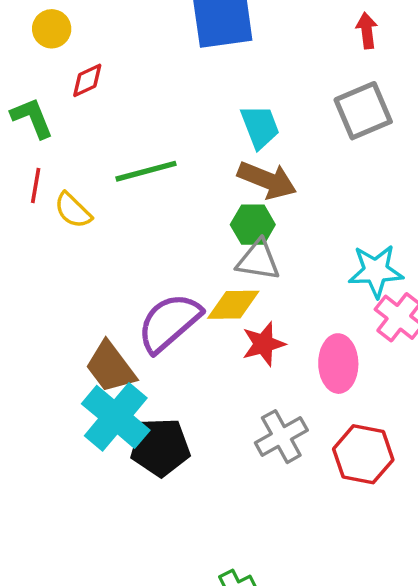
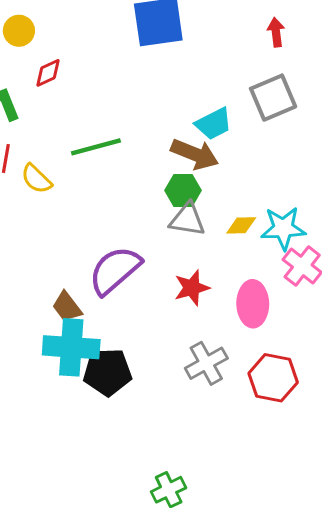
cyan trapezoid: (260, 127) -> (214, 124), moved, turned 84
yellow diamond: (233, 305) -> (241, 225), moved, size x0.7
brown trapezoid: (110, 367) -> (67, 307), size x0.7
cyan cross: (116, 417) -> (71, 347), turned -36

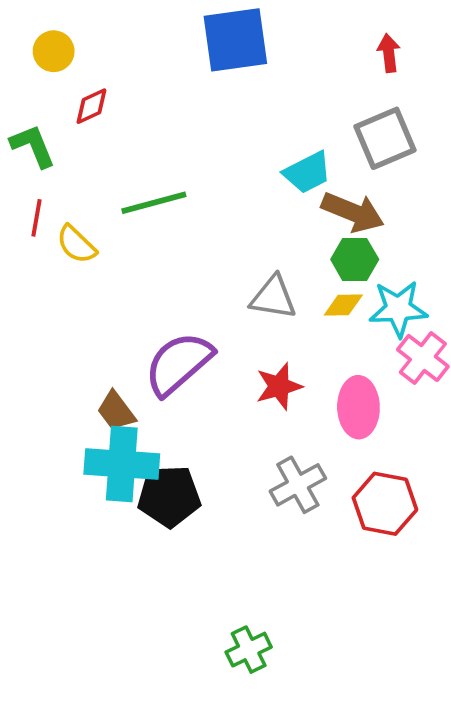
brown arrow: (195, 154) -> (353, 212), moved
green hexagon: (183, 190) -> (355, 259), moved

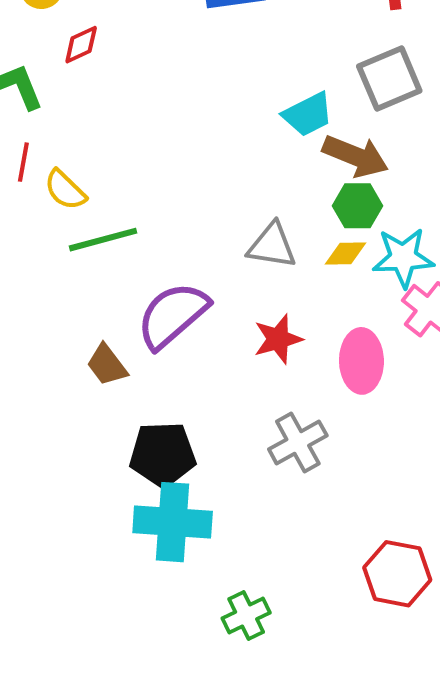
green line: (154, 203) -> (103, 240), moved
cyan cross: (122, 464) -> (173, 522), moved
red hexagon: (385, 504) -> (397, 574), moved

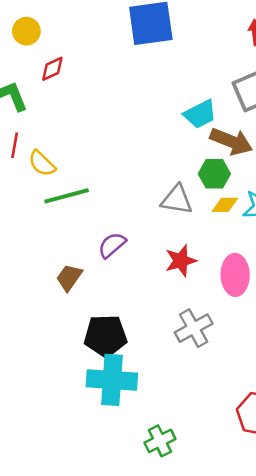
green hexagon: (357, 206) -> (214, 174), moved
purple semicircle: (173, 315) -> (112, 245), size x0.6
brown trapezoid: (107, 365) -> (69, 278), turned 72

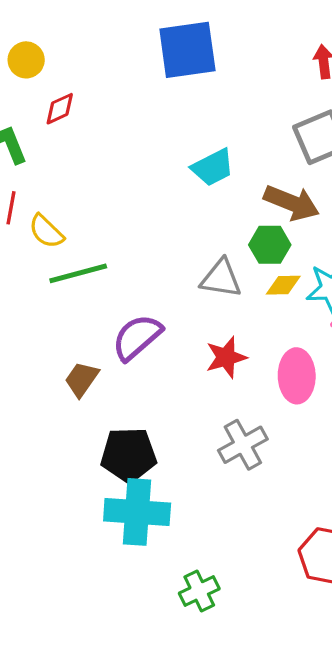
cyan trapezoid: (200, 114) -> (213, 167), moved
purple semicircle: (112, 245) -> (137, 337), size x1.4

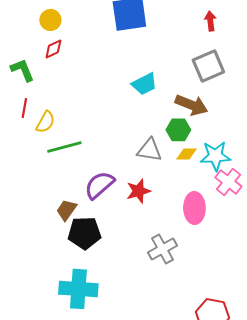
yellow circle: (26, 60) -> (50, 20), moved
yellow semicircle: (46, 231) -> (45, 122), turned -105
red star: (226, 357) -> (138, 191), moved
black pentagon: (129, 455) -> (84, 233), moved
cyan cross: (137, 512) -> (78, 289), moved

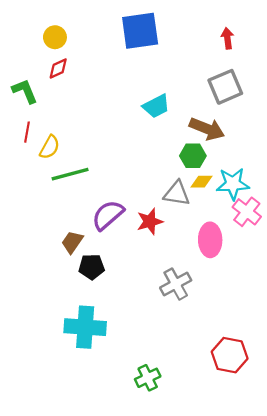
gray triangle: (149, 150) -> (177, 193), moved
black pentagon: (84, 233) -> (92, 267), size x0.7

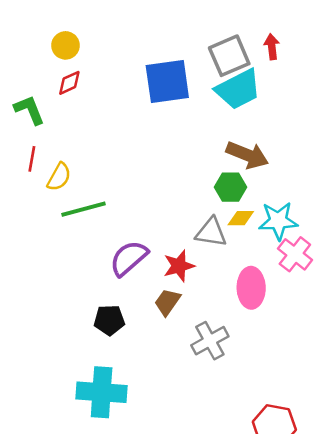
blue square: (140, 31) -> (167, 82), moved
gray square: (225, 87) -> (229, 56), moved
cyan trapezoid: (156, 106) -> (238, 89), moved, size x1.4
brown trapezoid: (72, 242) -> (167, 302), moved

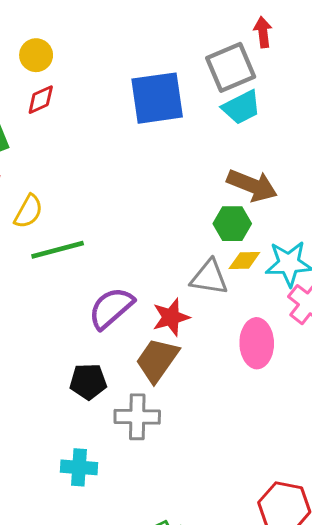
red arrow: (272, 47) -> (263, 32), moved
cyan trapezoid: (238, 89) -> (241, 107), size x0.7
brown trapezoid: (167, 302) -> (157, 360), size x1.4
gray cross: (210, 341) -> (137, 417), moved, turned 30
cyan cross: (102, 392) -> (79, 467), size x0.6

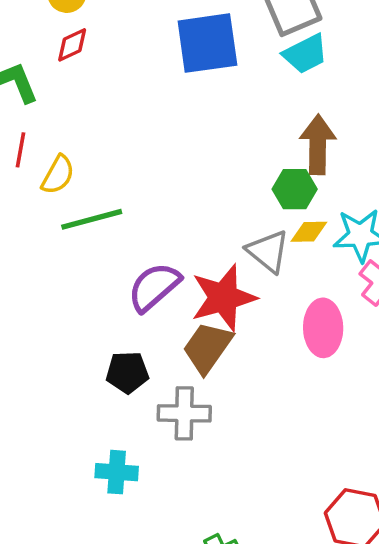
brown arrow: (252, 185) -> (318, 145), turned -111
gray triangle: (209, 277) -> (268, 251), turned 30
red star: (171, 317) -> (223, 298), size x1.5

